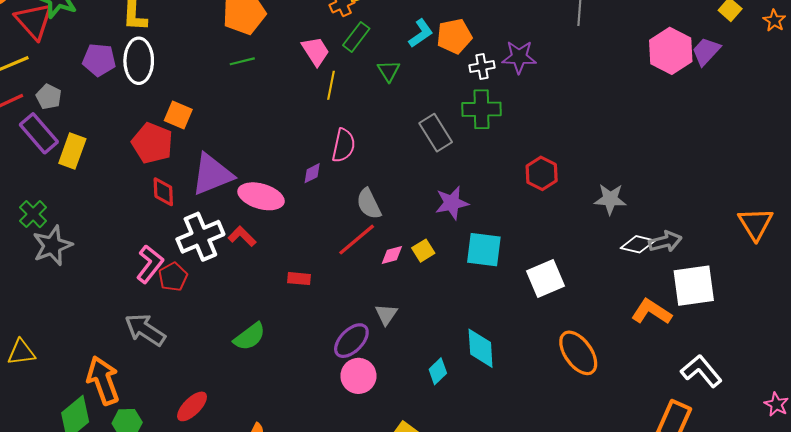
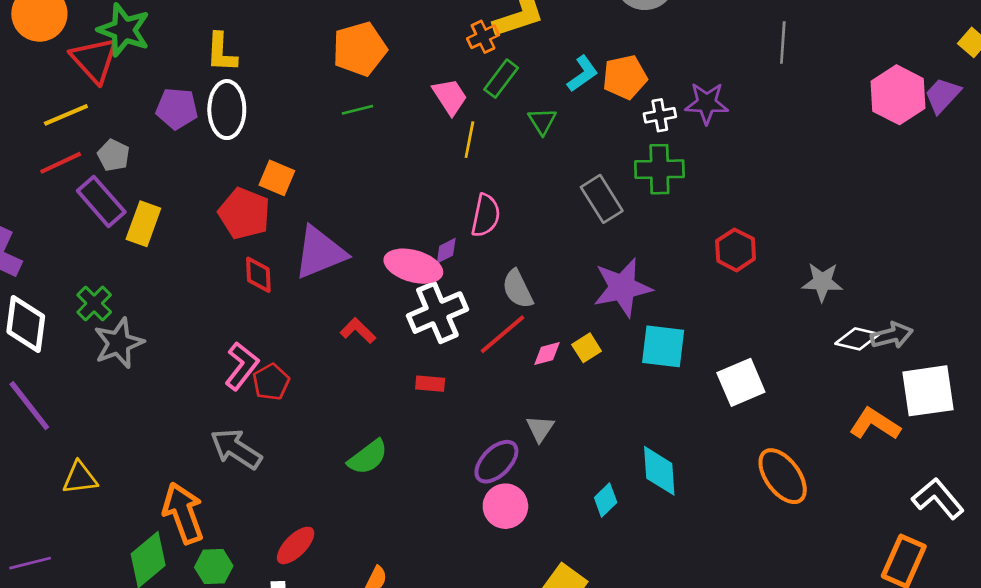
pink ellipse: (261, 196) -> (413, 266), moved
purple star: (452, 203) -> (622, 288), size x1.4
white cross: (200, 237) -> (437, 313), moved

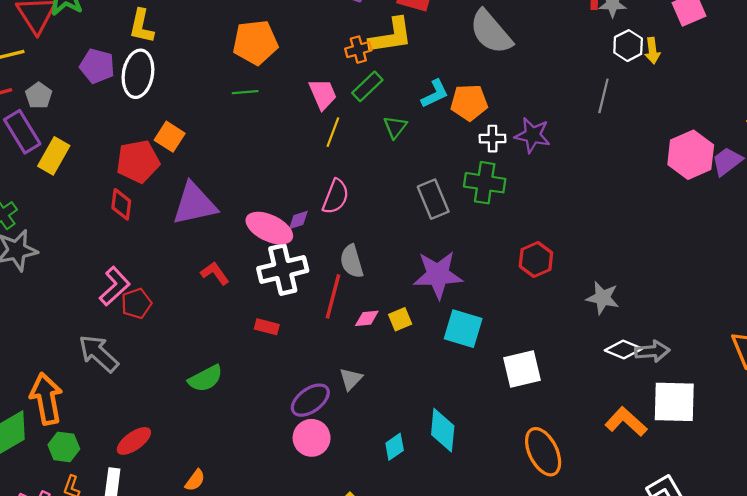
red pentagon: (244, 213) -> (138, 161), turned 30
red diamond: (258, 275) -> (121, 204), moved
red line: (502, 334) -> (333, 296), turned -45

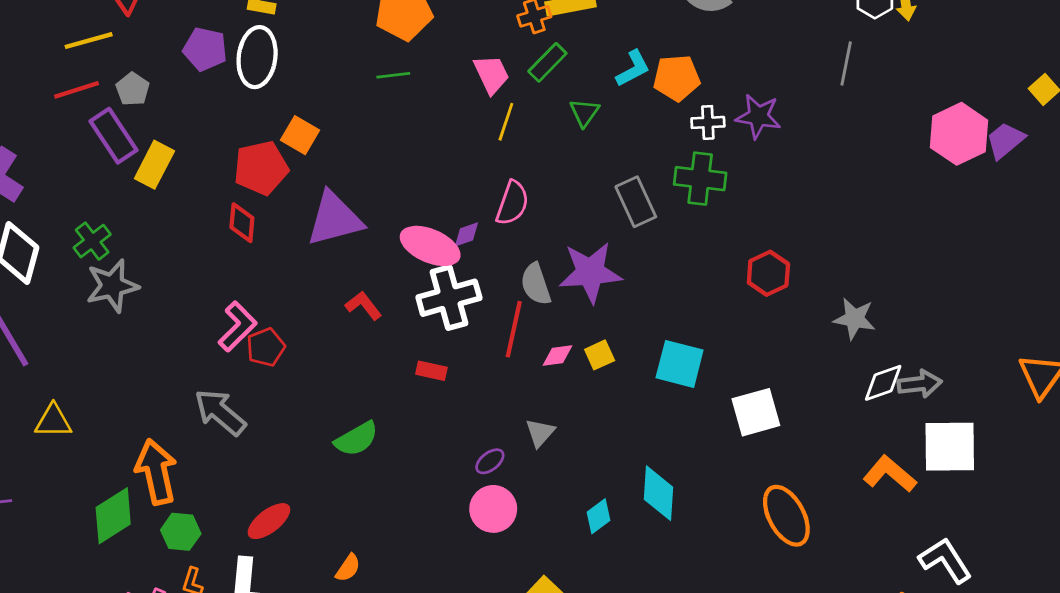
purple star: (438, 275) -> (590, 272), moved
white diamond: (623, 349) -> (883, 383), turned -40
purple ellipse: (310, 400) -> (490, 461), size x0.6

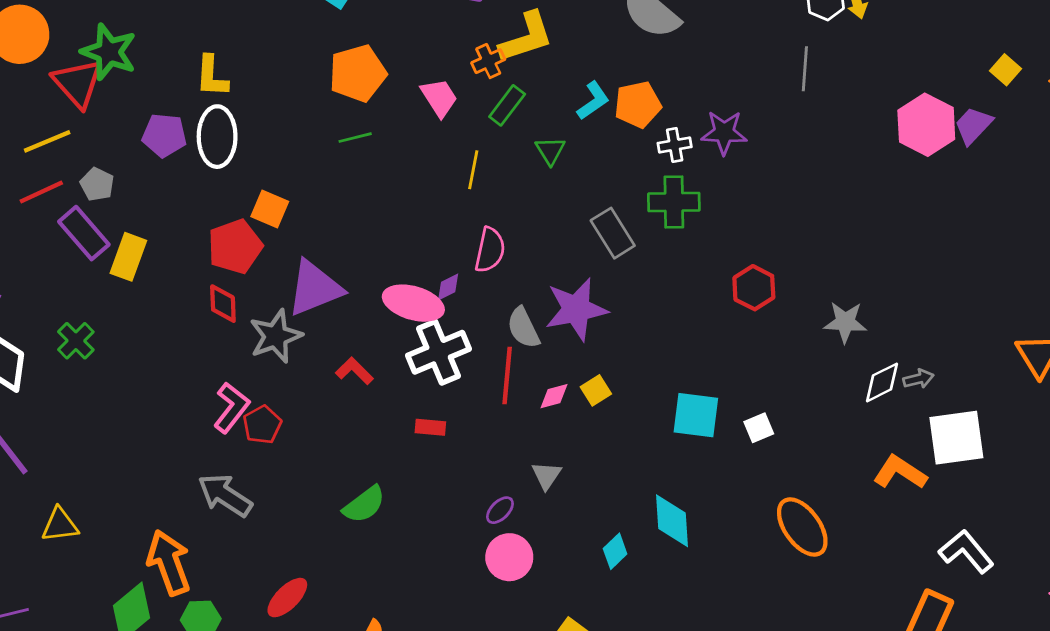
pink trapezoid: (491, 74) -> (439, 98), moved
gray star: (112, 286) -> (276, 336), moved
cyan square: (680, 364) -> (696, 415), moved
gray arrow: (920, 384) -> (918, 379), size x0.7
white square: (756, 412) -> (759, 428), size x0.6

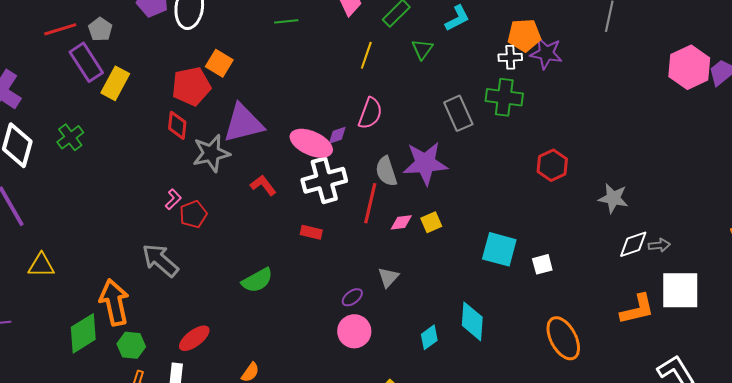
orange pentagon: (638, 105) -> (524, 35), moved
pink L-shape: (231, 408) -> (173, 199), size x0.6
orange L-shape: (900, 472) -> (637, 309), turned 126

